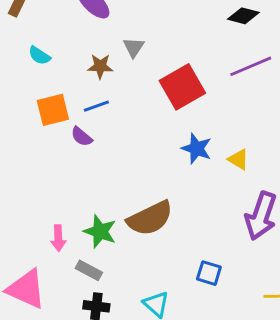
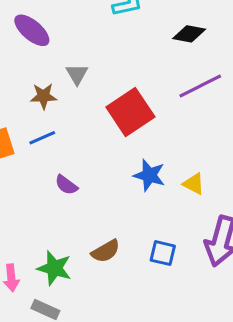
purple semicircle: (82, 137) -> (66, 185), moved
brown semicircle: (150, 218) -> (106, 251), size x0.6
blue square: (209, 273) -> (163, 253), moved

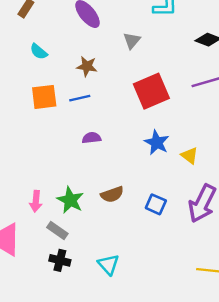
gray triangle: (77, 74) -> (132, 41), moved
purple semicircle: (66, 185) -> (92, 138), turned 126

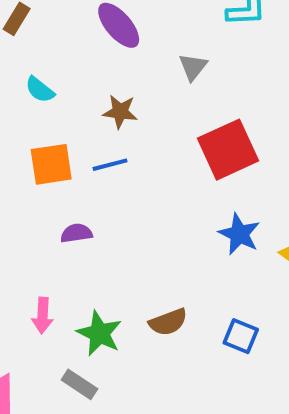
purple semicircle: (92, 138) -> (76, 233), moved
pink arrow: (36, 201) -> (43, 315), moved

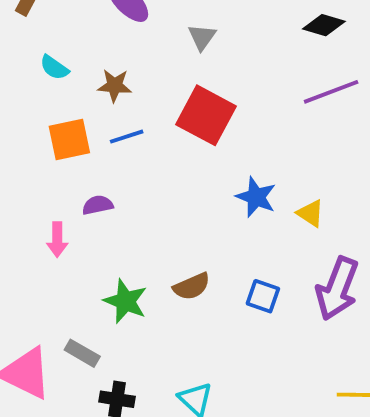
brown star: (120, 112) -> (115, 86), moved
red square: (228, 150) -> (206, 115), moved, turned -34
pink arrow: (43, 315) -> (57, 240), moved
gray rectangle: (79, 384) -> (82, 353), moved

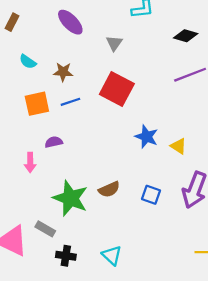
green star: (125, 301) -> (70, 198), size x1.4

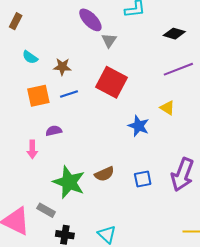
purple ellipse: (70, 22) -> (90, 20), moved
yellow triangle: (178, 146) -> (167, 108), moved
blue square: (151, 195) -> (143, 179), turned -30

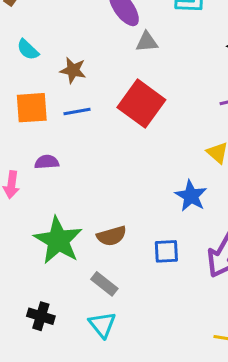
gray triangle: (109, 40) -> (147, 42), turned 42
blue star: (139, 126) -> (191, 196), moved
gray rectangle: (46, 210) -> (104, 284), moved

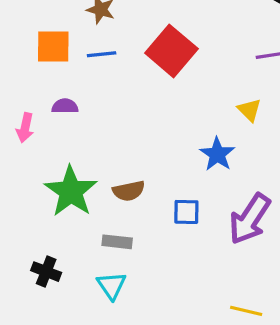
gray rectangle: (104, 284) -> (117, 242), turned -36

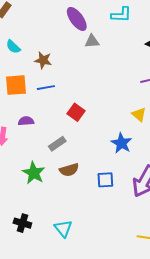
red square: (171, 51) -> (76, 112), moved, size x0.6
green star: (71, 191) -> (34, 173), size x0.7
gray rectangle: (117, 242) -> (57, 144), moved, turned -36

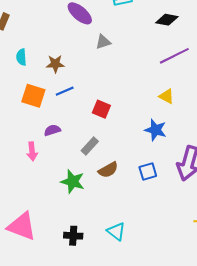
gray triangle: (92, 41) -> (103, 42), moved
cyan semicircle: (13, 47) -> (21, 57), turned 56
orange square: (16, 85) -> (33, 96), turned 35

